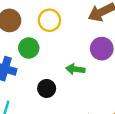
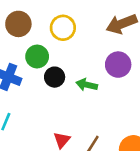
black circle: (47, 88) -> (55, 77), moved

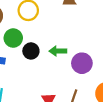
purple circle: (118, 65) -> (82, 63), moved

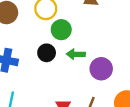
green circle: (13, 38) -> (61, 30), moved

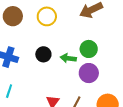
green circle: (61, 30) -> (89, 49), moved

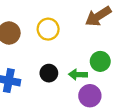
purple circle: (89, 73) -> (90, 96), moved

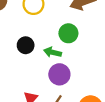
green circle: (100, 61) -> (68, 33), moved

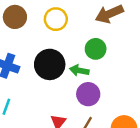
black circle: (26, 45) -> (50, 64), size x1.6

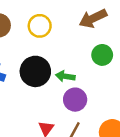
green circle: (96, 49) -> (102, 55), moved

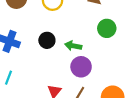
black circle: (35, 71) -> (47, 40), size x0.6

